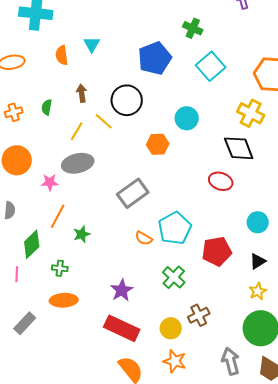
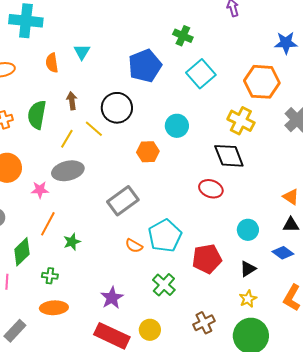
green semicircle: (47, 107) -> (37, 115), size x1.8
brown cross: (199, 315) -> (204, 323), moved
yellow circle: (171, 328) -> (150, 330), moved

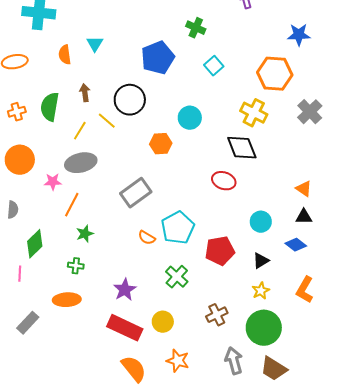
cyan square: (201, 74) -> (214, 66), size x0.7
orange line: (48, 224) -> (72, 205), moved
green cross: (50, 276) -> (76, 266), moved

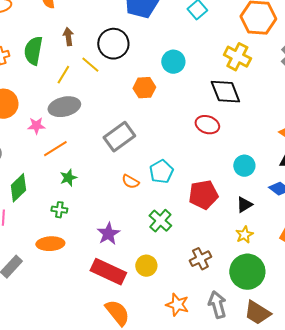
orange line: (72, 205) -> (55, 149), turned 30
cyan pentagon: (178, 228) -> (161, 172), size x0.7
orange star: (178, 361) -> (177, 305), moved

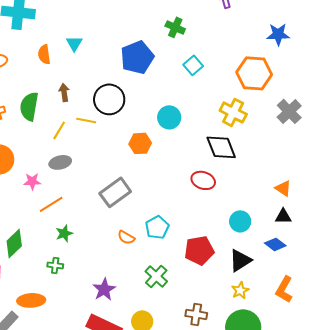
yellow line: (90, 65) -> (86, 120), turned -30
gray ellipse: (64, 107) -> (60, 162), size x0.7
black triangle: (244, 205) -> (240, 260), size x1.4
orange ellipse: (50, 244) -> (31, 300), moved
brown cross: (200, 259) -> (196, 314), turned 35

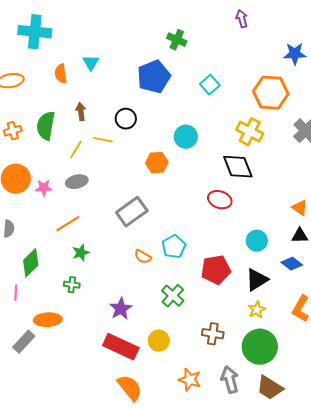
green cross: (175, 27) -> (177, 40), moved
black circle: (109, 99) -> (126, 119), size x0.7
pink star: (32, 181) -> (44, 188), moved

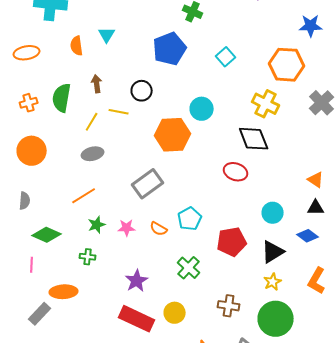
orange hexagon: (157, 163) -> (173, 135), size x1.6
pink star: (44, 188) -> (127, 228), moved
green diamond: (31, 263) -> (47, 235), turned 68

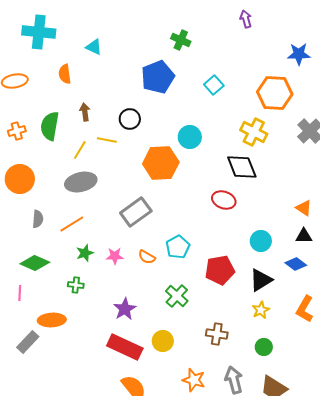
cyan triangle: (107, 35) -> (94, 47), moved, turned -36
gray ellipse: (93, 154) -> (81, 182), size x1.4
gray semicircle: (25, 201) -> (38, 219), moved
green circle: (276, 319) -> (264, 347), size x0.5

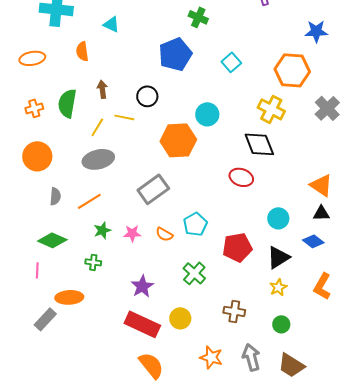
orange triangle: (304, 208) -> (321, 185), size x1.4

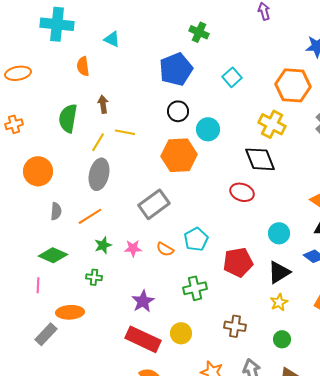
orange ellipse: (32, 58) -> (18, 73), moved
black circle: (147, 96) -> (178, 111), moved
orange cross: (34, 108) -> (14, 124), moved
gray ellipse: (98, 159) -> (99, 174), turned -64
green cross: (194, 273) -> (195, 288), turned 35

